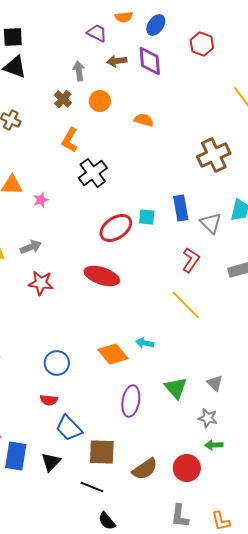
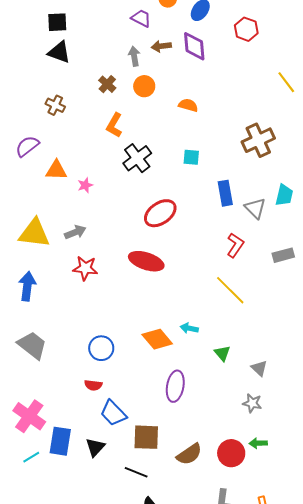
gray arrow: (79, 71) -> (134, 56), moved
cyan square: (147, 217) -> (191, 157), moved
green triangle: (176, 388) -> (222, 353), moved, size x0.7
green arrow: (214, 445) -> (258, 443), moved

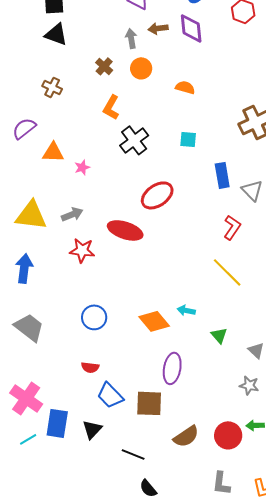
red ellipse: (146, 261) -> (125, 230), moved
blue circle: (101, 348) -> (94, 317), moved
brown square: (146, 437) -> (149, 403), moved

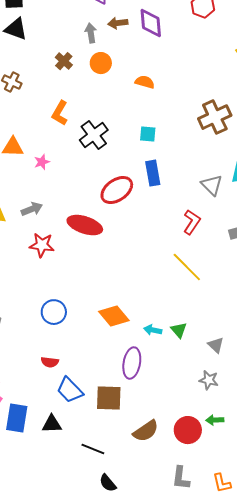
orange L-shape: (111, 107) -> (60, 113), moved
blue rectangle: (222, 175) -> (153, 173), moved
cyan arrow: (186, 310) -> (153, 330), moved
black triangle: (92, 429) -> (52, 424), turned 45

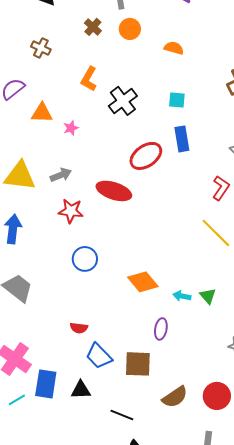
blue circle: (54, 312) -> (85, 259), moved
purple ellipse: (132, 363) -> (161, 329), size x0.7

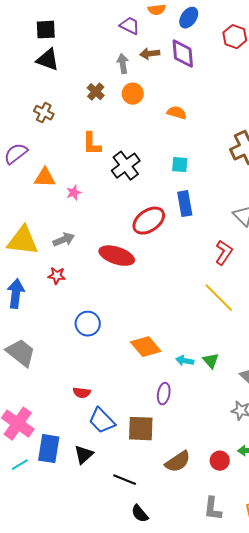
orange L-shape: (89, 79) -> (92, 144), turned -30
red star: (71, 211) -> (57, 276), moved, size x0.7
black triangle: (81, 390) -> (84, 455), turned -40
red circle: (217, 396) -> (220, 461), size x0.7

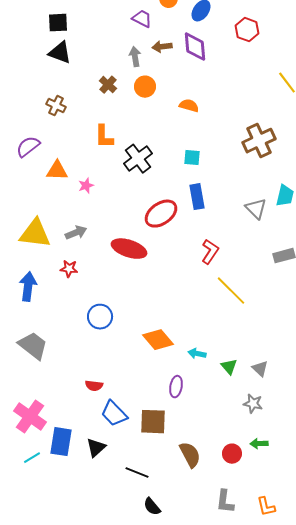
red L-shape: (224, 253) -> (210, 252), moved
green triangle: (211, 361) -> (229, 367), moved
brown semicircle: (178, 462) -> (190, 455), turned -84

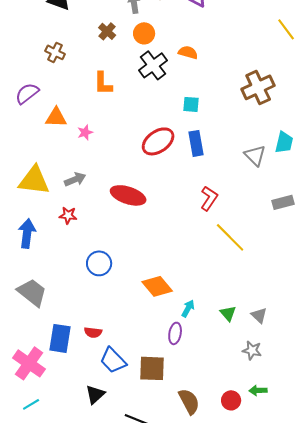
black cross: (138, 159) -> (153, 65), moved
red ellipse: (161, 214) -> (158, 141), moved
cyan arrow: (197, 354) -> (188, 308), moved, turned 108
blue rectangle: (61, 442) -> (60, 338), moved

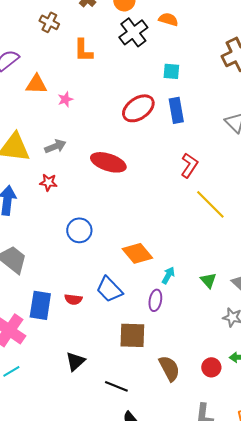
brown cross: (55, 52) -> (49, 22), moved
blue trapezoid: (113, 360) -> (109, 289), moved

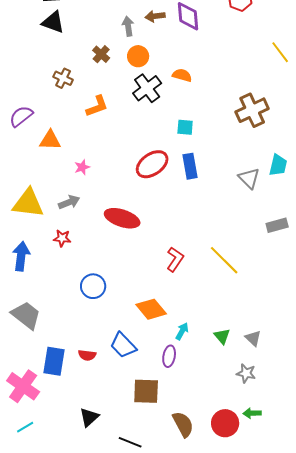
orange L-shape: (83, 50) -> (97, 106), turned -110
pink star: (65, 99) -> (82, 167), moved
red L-shape: (189, 165) -> (175, 259), moved
red circle: (211, 367) -> (225, 423), size x1.4

